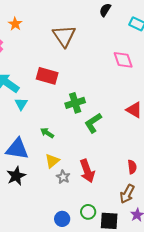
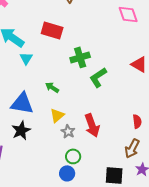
green circle: (88, 212) -> (73, 156), moved

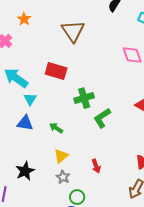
blue triangle: (22, 103) -> (25, 123), moved, size x0.7
red arrow: (92, 125) -> (96, 166), size x0.6
gray star: (68, 131) -> (63, 177), moved

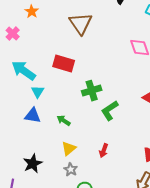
red arrow: (96, 166) -> (104, 151), moved, turned 40

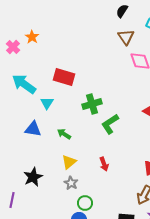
orange star: (32, 12) -> (32, 37), moved
brown triangle: (81, 24) -> (126, 37), moved, size x0.7
cyan triangle: (38, 92) -> (47, 103), moved
red arrow: (104, 151) -> (104, 164), turned -40

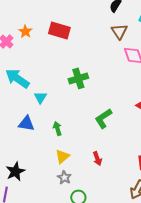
red rectangle: (64, 77) -> (59, 30), moved
green cross: (92, 104) -> (78, 78), moved
green arrow: (64, 134) -> (57, 128), turned 40
black star: (33, 177) -> (15, 171), moved

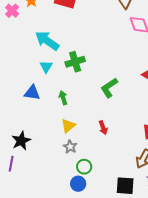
cyan arrow: (17, 78) -> (47, 41), moved
green cross: (78, 78) -> (75, 62), moved

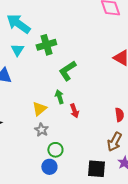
green L-shape: (109, 88) -> (67, 71), moved
green arrow: (63, 98) -> (59, 97), moved

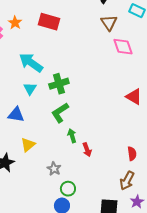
green L-shape: (67, 71) -> (60, 113), moved
yellow triangle: (39, 109) -> (28, 145), moved

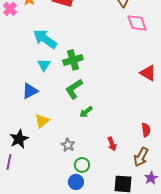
blue triangle: (16, 115) -> (30, 91), turned -36
green arrow: (72, 136) -> (86, 112), turned -112
red arrow: (87, 150) -> (112, 144), moved

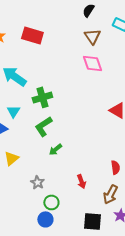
pink diamond: (137, 23) -> (92, 63), moved
cyan triangle: (44, 65) -> (13, 111), moved

